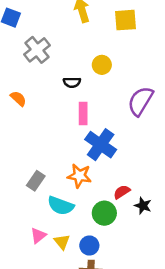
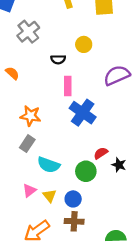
purple semicircle: (140, 101) -> (117, 75), turned 35
orange star: (79, 176) -> (30, 116), moved

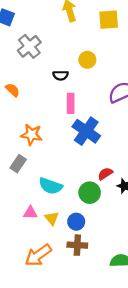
gray rectangle: (27, 144) -> (18, 164), moved
pink triangle: (29, 190) -> (30, 213), turned 40

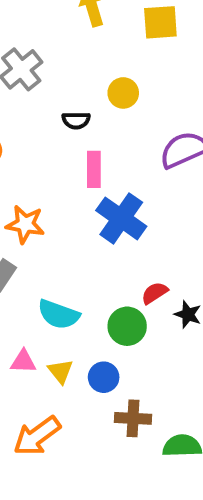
brown cross: (77, 245) -> (133, 418), moved

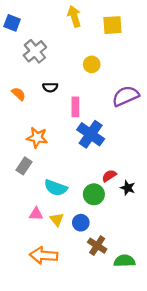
black semicircle: (76, 120) -> (50, 87), moved
brown cross: (133, 418) -> (97, 246), turned 30
orange arrow: (37, 436) -> (44, 255), turned 40

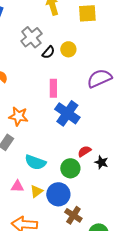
gray cross: (35, 51) -> (31, 37), moved
black semicircle: (50, 87) -> (48, 52), moved, turned -48
yellow triangle: (57, 219) -> (36, 191), turned 32
blue circle: (81, 223) -> (58, 194), size x1.5

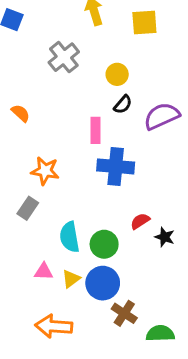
black semicircle: (48, 52) -> (123, 105), moved
blue cross: (67, 113) -> (116, 166), turned -30
cyan semicircle: (35, 162) -> (70, 237), turned 60
green circle: (70, 168) -> (104, 244), moved

